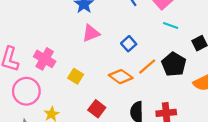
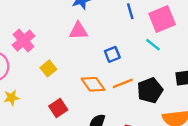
cyan line: (171, 25) -> (153, 45), moved

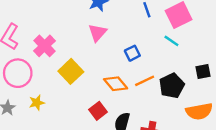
pink triangle: (78, 31) -> (98, 33), turned -42
yellow square: (48, 68) -> (71, 71), size x1.5
red square: (58, 108) -> (98, 111), moved

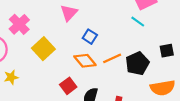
blue square: (132, 53) -> (90, 37), moved, turned -32

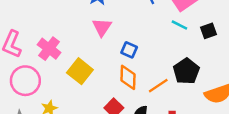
black square: (167, 51) -> (208, 31), moved
orange line: (112, 58) -> (158, 86), moved
orange diamond: (85, 61) -> (128, 77), turned 50

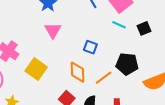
blue square: (129, 50) -> (90, 47), moved
black pentagon: (186, 71) -> (127, 64), turned -30

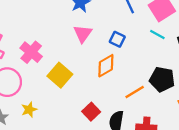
blue square: (90, 47) -> (117, 39), moved
orange diamond: (77, 72) -> (106, 66), moved, turned 55

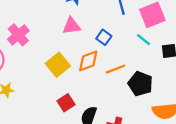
pink triangle: (83, 34) -> (71, 26), turned 36
yellow square: (60, 75) -> (58, 65), moved
orange line: (135, 92) -> (115, 69), moved

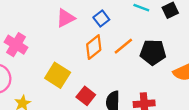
blue square: (104, 37) -> (101, 19), turned 35
yellow square: (58, 65) -> (58, 75), moved

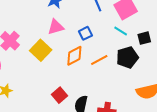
black pentagon: (153, 52) -> (127, 57), moved, turned -30
yellow square: (58, 75) -> (41, 50), moved

